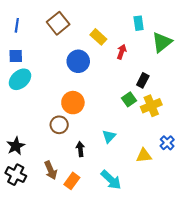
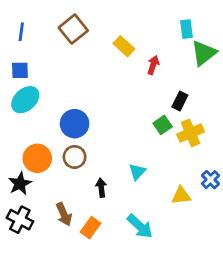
cyan rectangle: (139, 23) -> (187, 29), moved
blue circle: (78, 61) -> (75, 124), moved
orange circle: (73, 103) -> (37, 158), moved

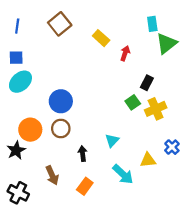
black cross: (20, 220) -> (18, 193), moved
cyan arrow: (140, 226) -> (123, 174), moved
orange rectangle: (91, 228) -> (85, 186), moved

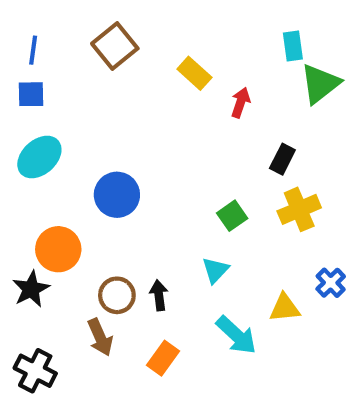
blue square: (16, 58) -> (31, 94), moved
green square: (133, 102) -> (232, 216), moved
brown circle: (61, 129) -> (117, 295), moved

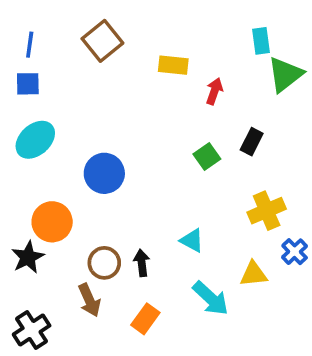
yellow rectangle: (194, 73) -> (173, 65), turned -36
yellow cross: (299, 209) -> (267, 211), moved
green square: (232, 216) -> (207, 157), moved
cyan triangle: (215, 270) -> (192, 240), turned -45
black cross: (35, 371) -> (32, 330), turned 30

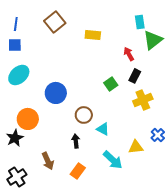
red arrow: (214, 91) -> (129, 54), moved, turned -48
yellow cross: (267, 211) -> (143, 100), moved
brown circle: (104, 263) -> (84, 115), moved

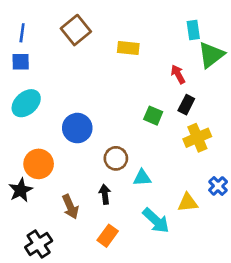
green square: (111, 84) -> (153, 116), turned -32
cyan triangle: (103, 129) -> (142, 178), turned -32
brown arrow: (48, 161) -> (70, 207), moved
black cross: (17, 177) -> (39, 244), moved

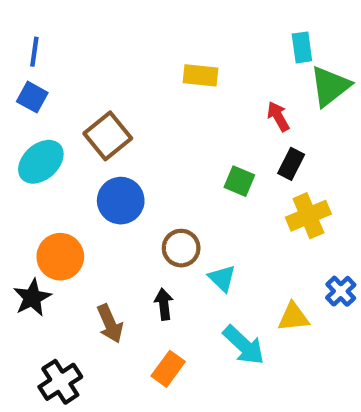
brown square: (76, 30) -> (108, 136), moved
blue square: (21, 62) -> (32, 97), turned 30
cyan triangle: (142, 178) -> (222, 278), turned 48

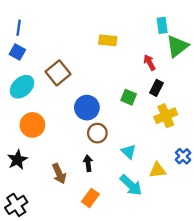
blue circle: (121, 201) -> (87, 108), moved
orange circle: (60, 257) -> (32, 125), moved
cyan triangle: (222, 278) -> (129, 152), moved
black cross: (60, 382) -> (16, 205), moved

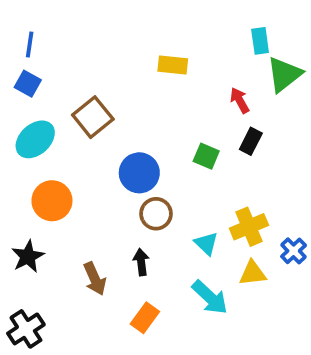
yellow cross: (166, 116) -> (249, 227), moved

